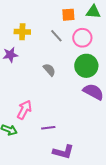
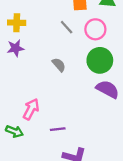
yellow cross: (22, 32) -> (17, 23), moved

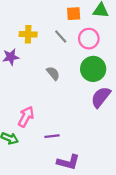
yellow cross: (17, 23) -> (28, 34), moved
purple semicircle: (108, 89) -> (101, 97), turned -80

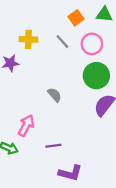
orange square: (74, 14) -> (76, 18), turned -32
gray semicircle: (53, 73) -> (54, 95), moved

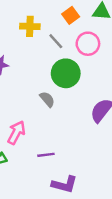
yellow cross: (28, 39) -> (30, 26), moved
green circle: (96, 76) -> (66, 73), moved

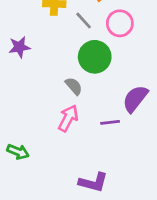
pink arrow: (16, 133) -> (68, 118), moved
purple line: (46, 155) -> (110, 122), moved

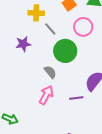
gray line: (84, 21) -> (50, 29), moved
purple star: (19, 47) -> (23, 44), moved

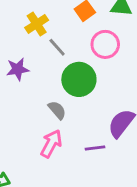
yellow cross: (36, 13) -> (37, 24), turned -35

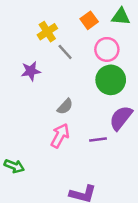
green circle: (79, 79) -> (111, 80), moved
gray semicircle: (57, 110) -> (65, 107), turned 84

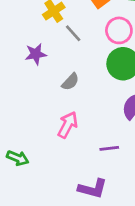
gray semicircle: (65, 107) -> (70, 82), moved
purple line: (98, 139) -> (109, 148), moved

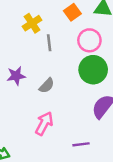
gray line: (73, 33) -> (49, 43), turned 35
purple star: (36, 54) -> (16, 76), moved

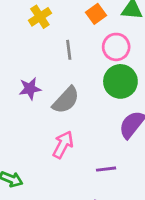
yellow cross: (32, 23) -> (40, 17), moved
gray semicircle: (47, 86) -> (66, 100), size x1.5

